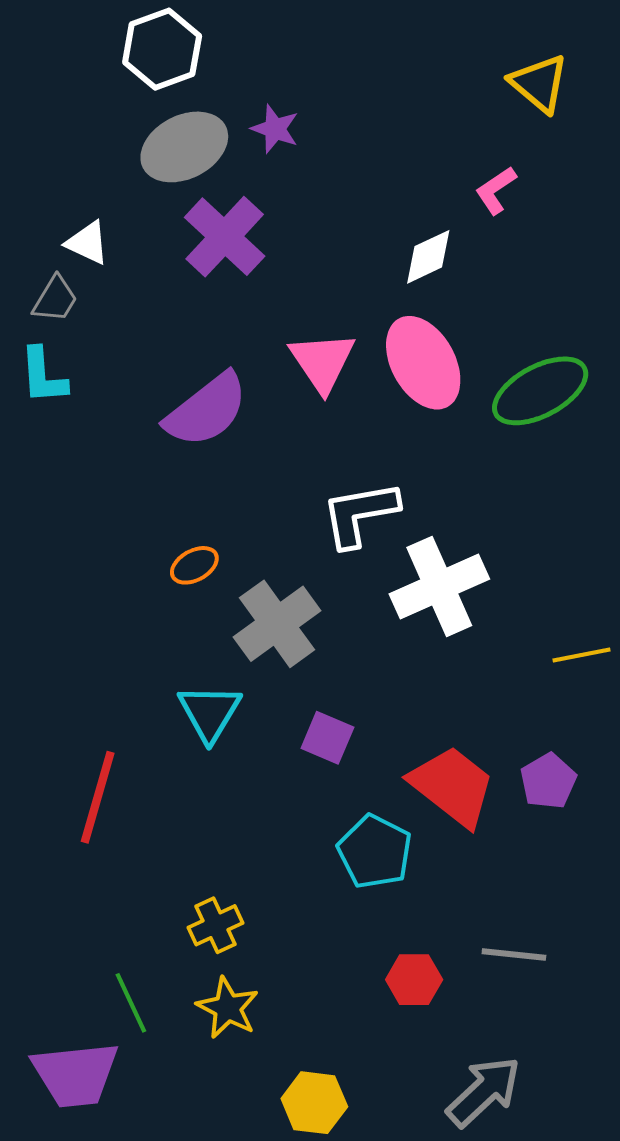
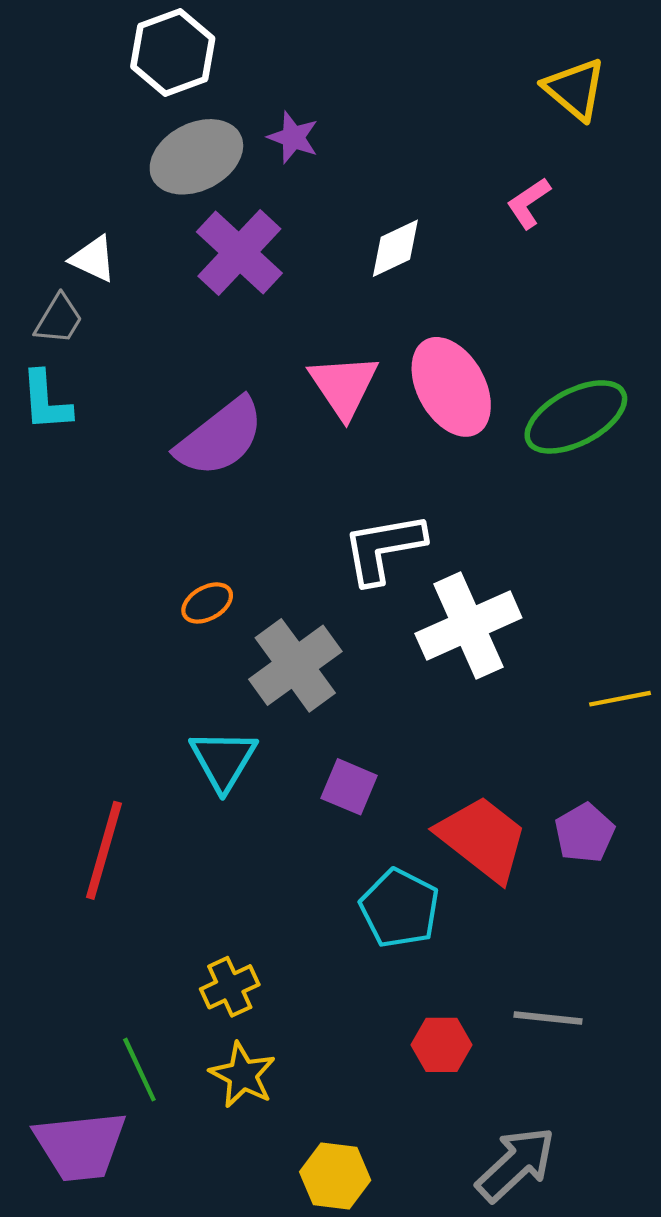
white diamond: (428, 257) -> (395, 248), moved

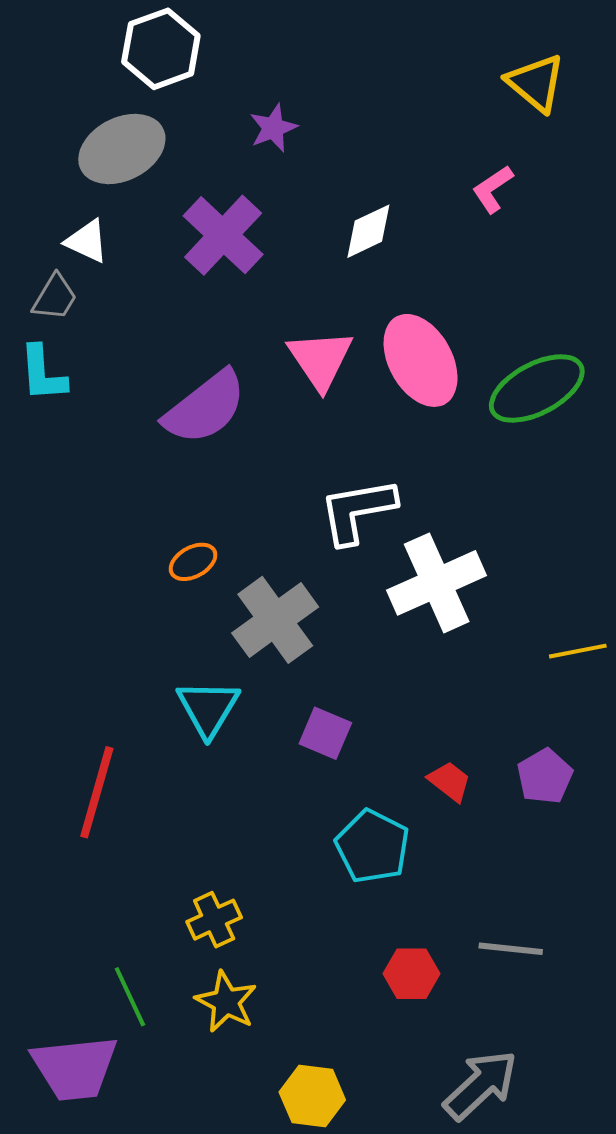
purple star: (293, 137) -> (273, 128), turned 30
gray ellipse: (196, 157) -> (122, 149), moved
red trapezoid: (482, 838) -> (450, 781), size x0.5

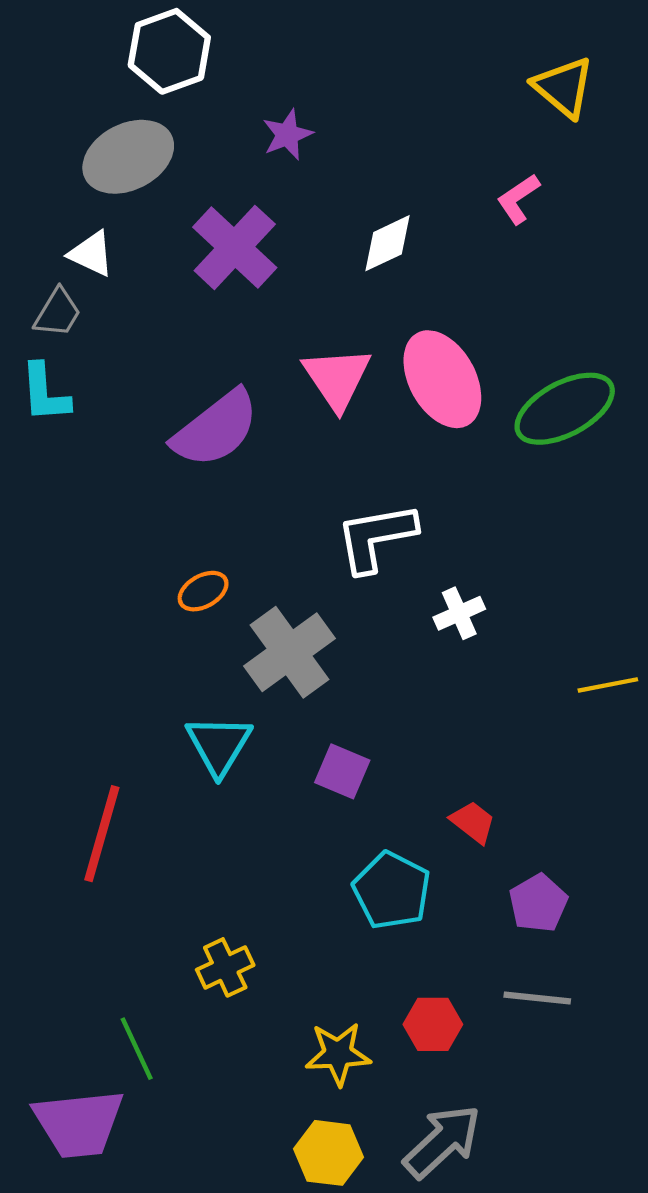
white cross: (437, 583) -> (459, 613), size x0.5
purple pentagon: (545, 776) -> (538, 903), moved
yellow star: (226, 1002) -> (338, 1054), moved, turned -30
gray arrow: (481, 1085) -> (442, 1141), moved

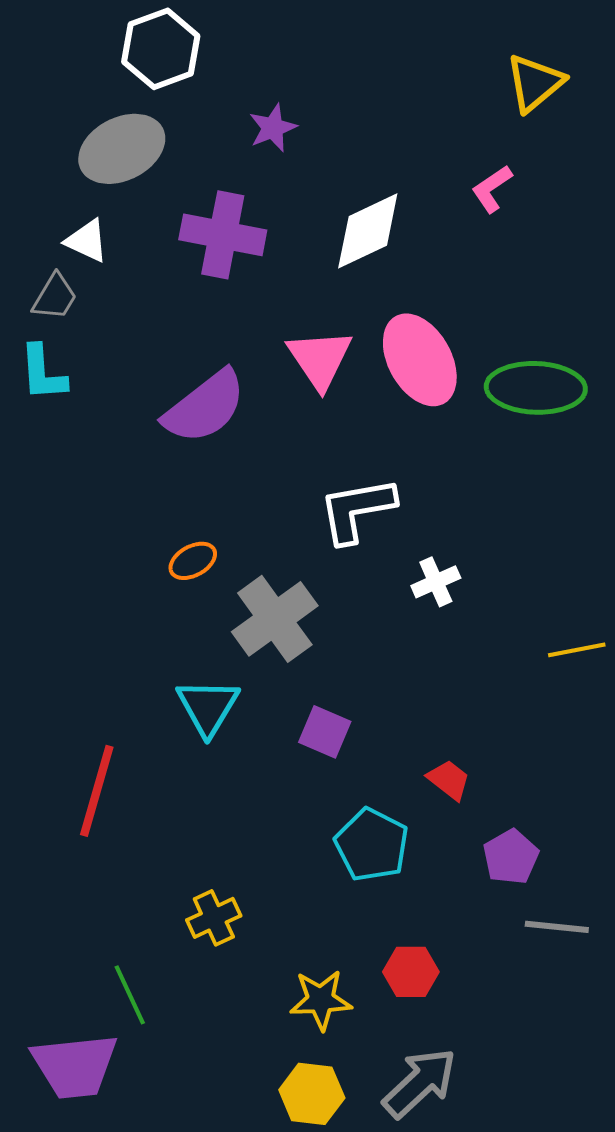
yellow triangle: (564, 87) -> (535, 83), turned 40
white diamond: (388, 243) -> (368, 231), size x1.4
purple cross: (235, 247) -> (223, 235), turned -32
green ellipse: (565, 409) -> (536, 388), turned 30
gray line: (537, 998) -> (557, 927), moved

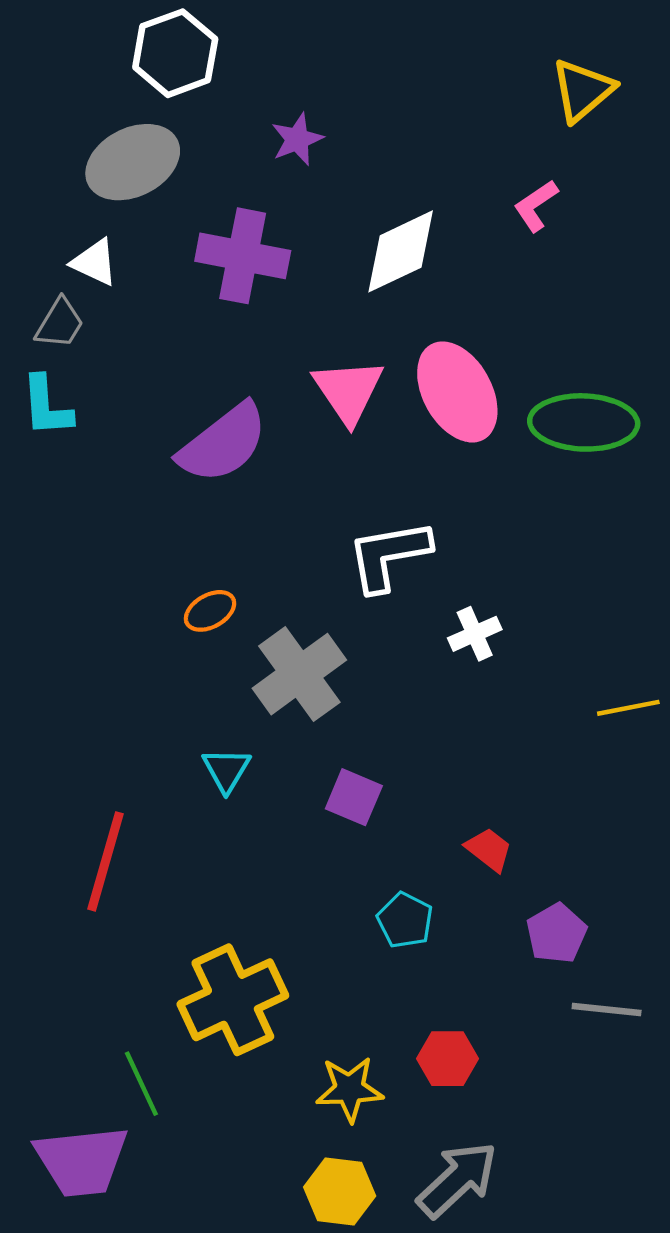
cyan triangle: (208, 707) -> (226, 770), size x0.7
cyan pentagon: (372, 845) -> (405, 920), size x0.7
yellow cross: (214, 918) -> (233, 1000), size x1.8

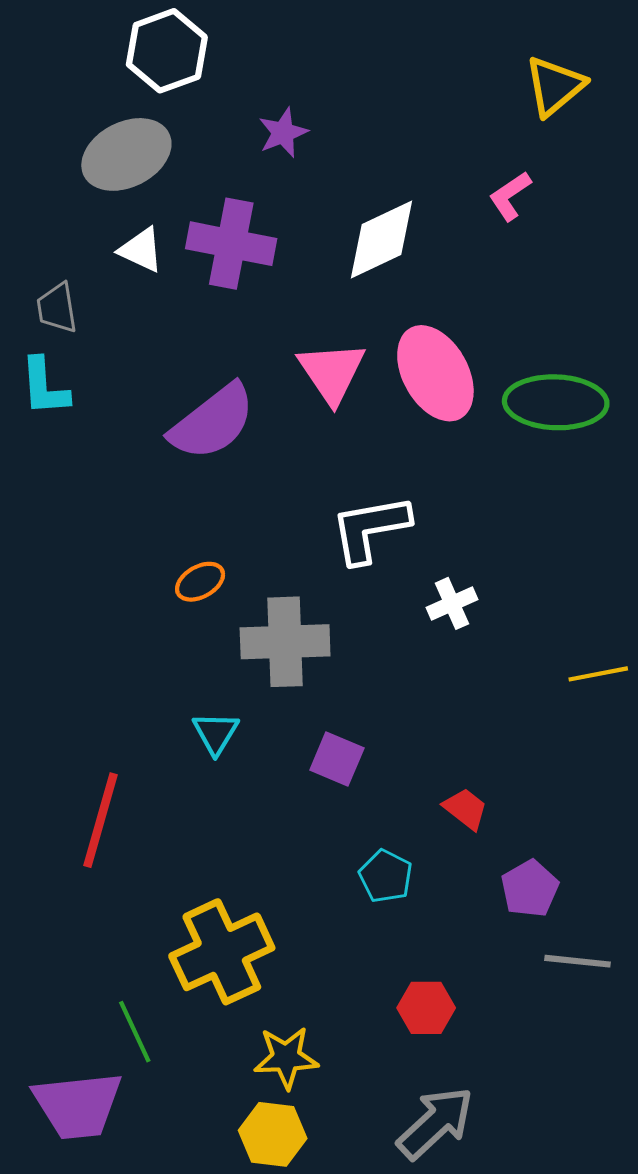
white triangle: (95, 262) -> (141, 250), moved
gray trapezoid: (60, 323) -> (57, 308), turned 140
gray cross: (299, 674) -> (285, 642), turned 34
yellow star: (349, 1089) -> (286, 1058), moved
yellow hexagon: (340, 1192) -> (273, 1134), moved

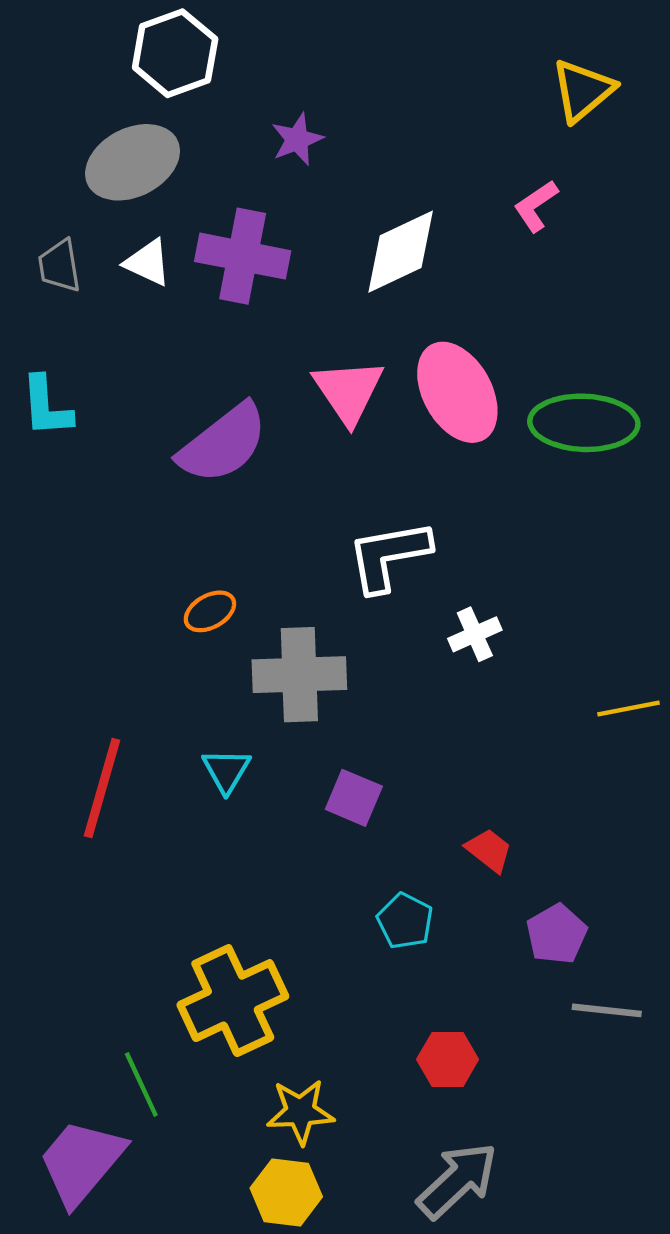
gray trapezoid: (57, 308) -> (60, 266), moved
red line: (101, 820) -> (102, 788), moved
purple trapezoid: (78, 1105) -> (81, 1162), turned 136

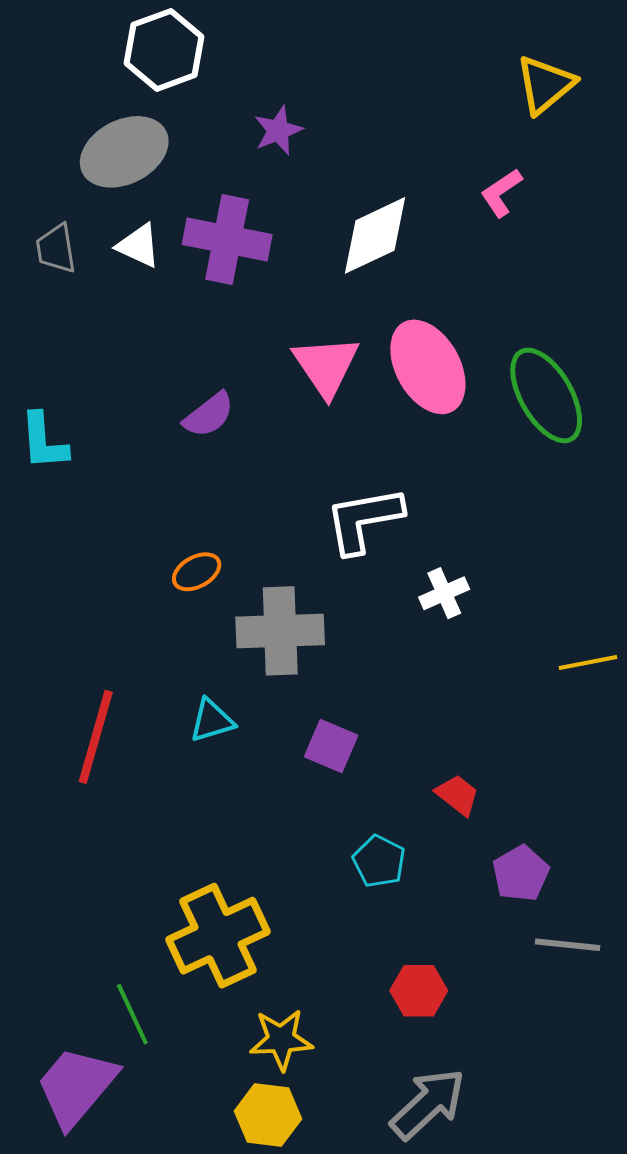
cyan L-shape: (46, 406) -> (44, 441), moved
green ellipse: (584, 423) -> (546, 395), turned 58
purple semicircle: (223, 444) -> (209, 415), size x0.6
cyan triangle: (226, 771) -> (212, 721), turned 42

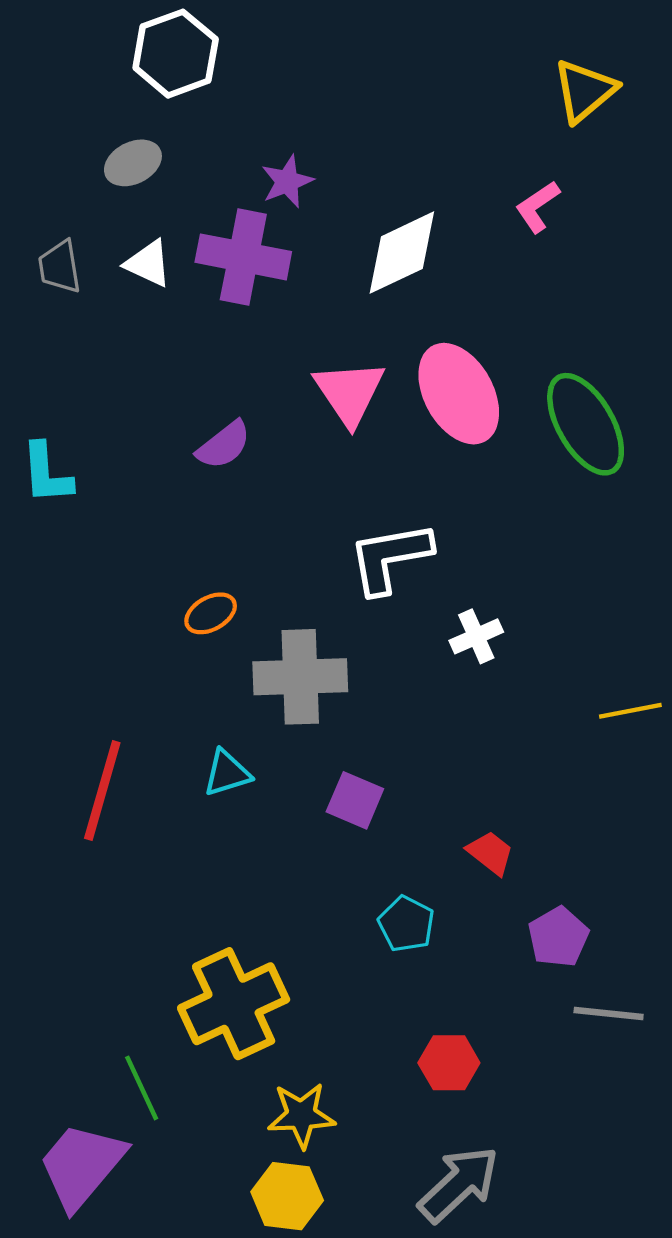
purple star: (278, 130) -> (287, 181), moved
gray ellipse: (124, 152) -> (133, 163), size x0.6

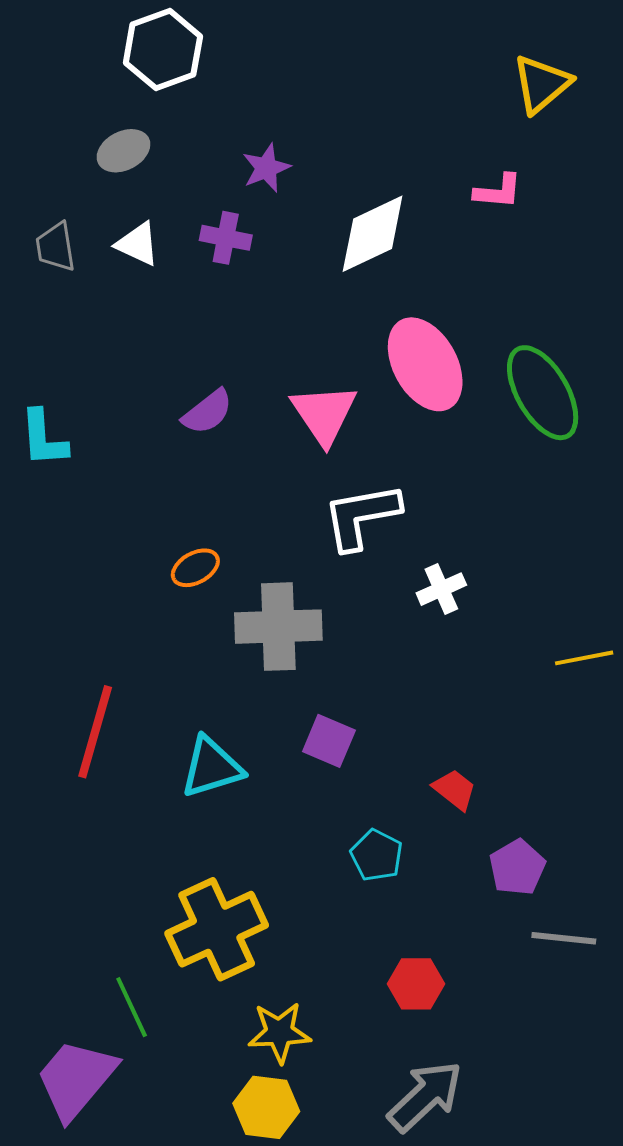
pink L-shape: (537, 207) -> (498, 191), turned -141
purple cross: (243, 257) -> (226, 238), size x0.6
pink triangle: (349, 393) -> (324, 414), moved
cyan triangle: (227, 773) -> (212, 767), moved, size x1.4

